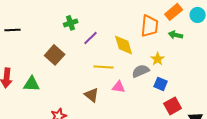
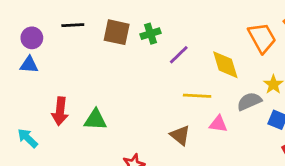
orange trapezoid: (150, 26) -> (262, 38), turned -35
black line: (13, 30) -> (73, 25), moved
brown square: (55, 55) -> (117, 32), moved, turned -30

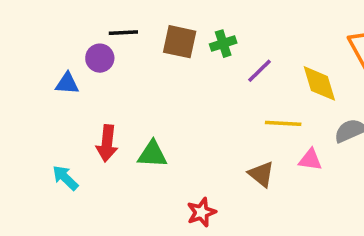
purple circle: (32, 38) -> (100, 58), moved

